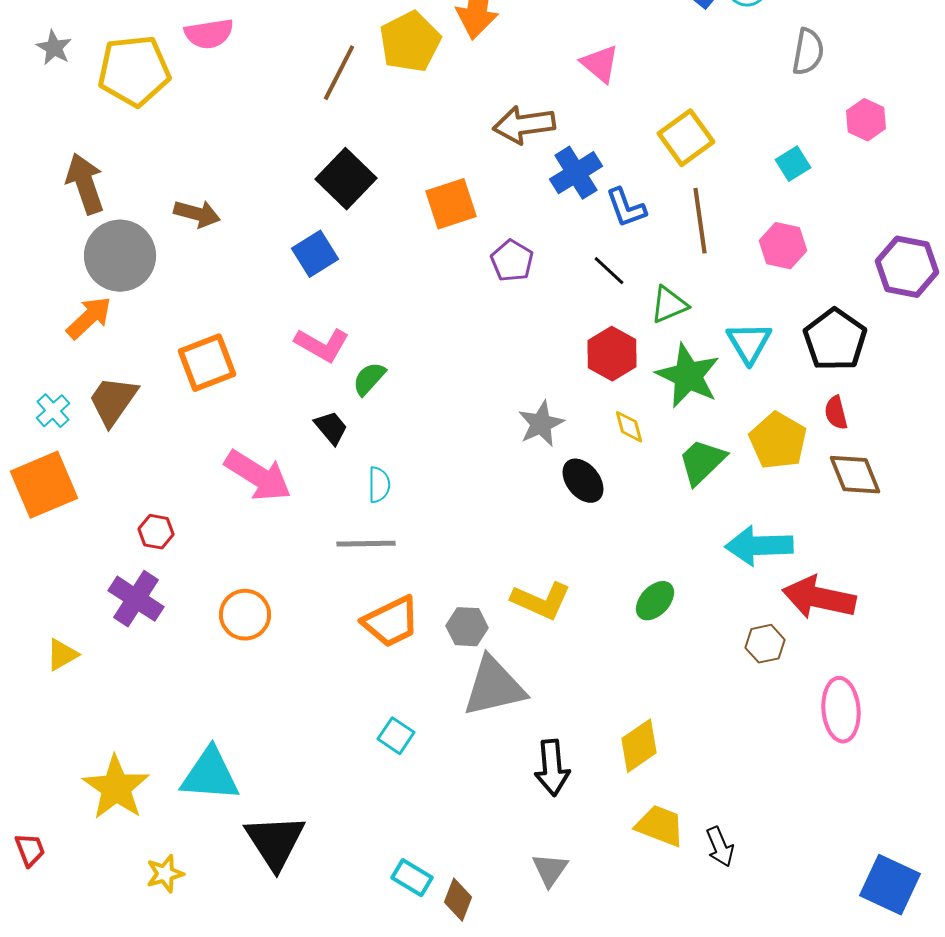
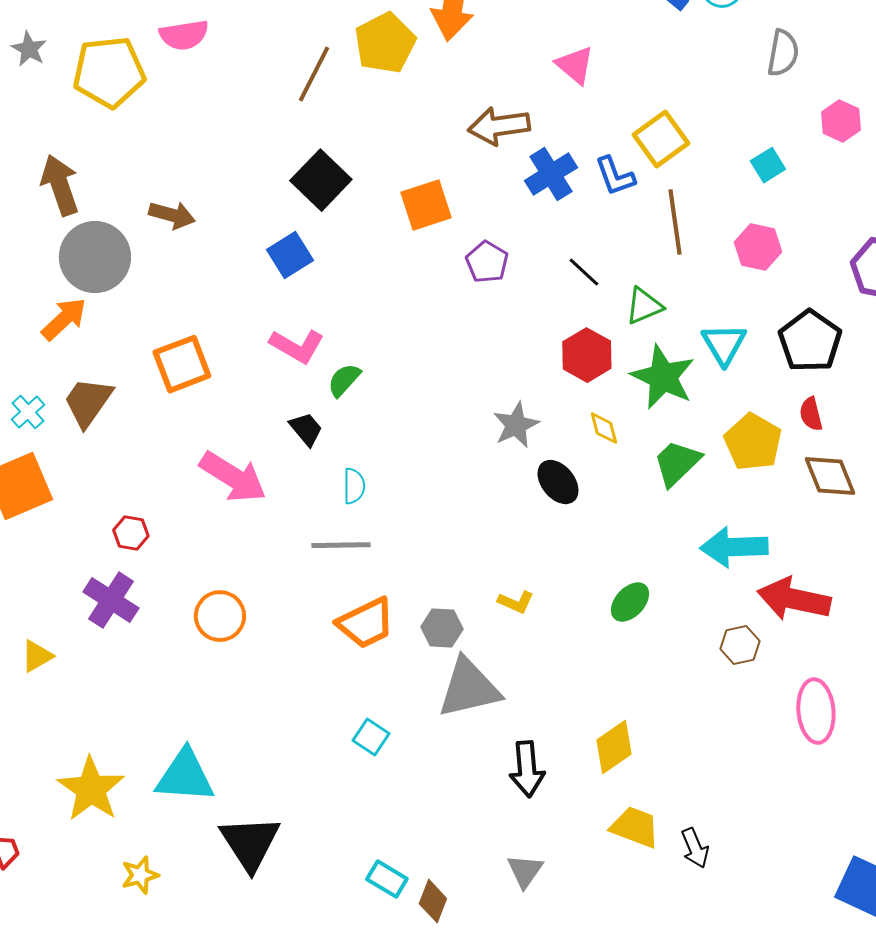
blue L-shape: (626, 208) -> (615, 176), moved
yellow L-shape: (541, 601) -> (516, 602), size x0.6

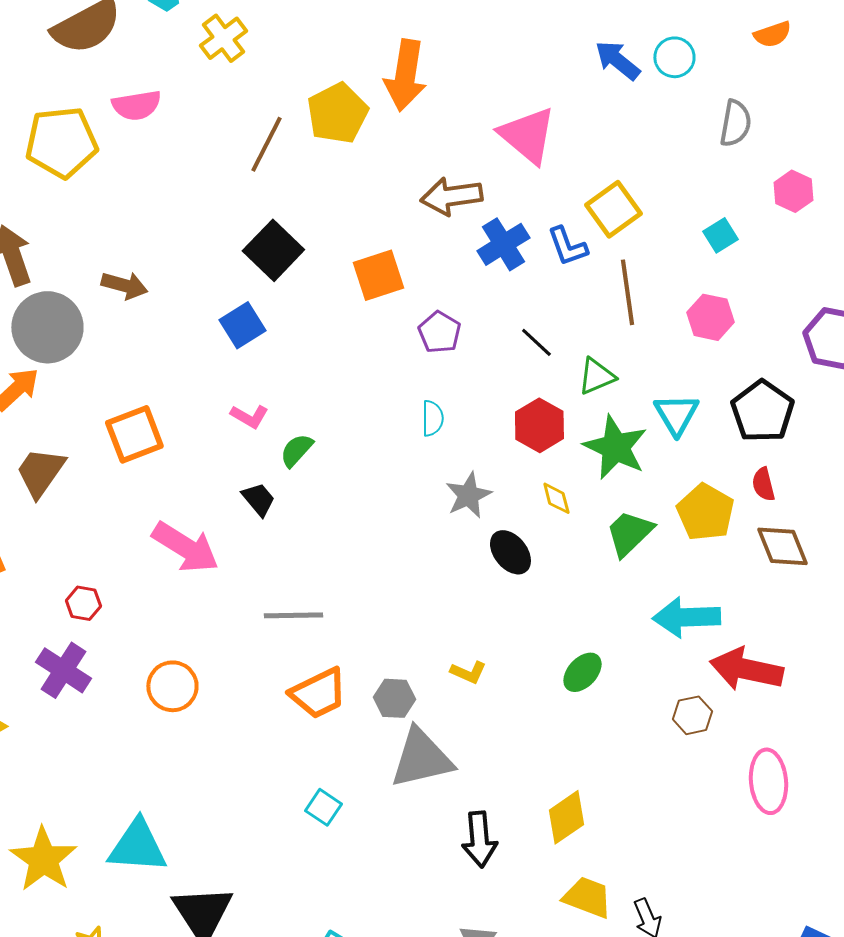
pink triangle: (575, 65) -> (527, 135), size x1.5
pink L-shape: (297, 346) -> (249, 416), size x0.7
cyan semicircle: (354, 486) -> (432, 418), moved

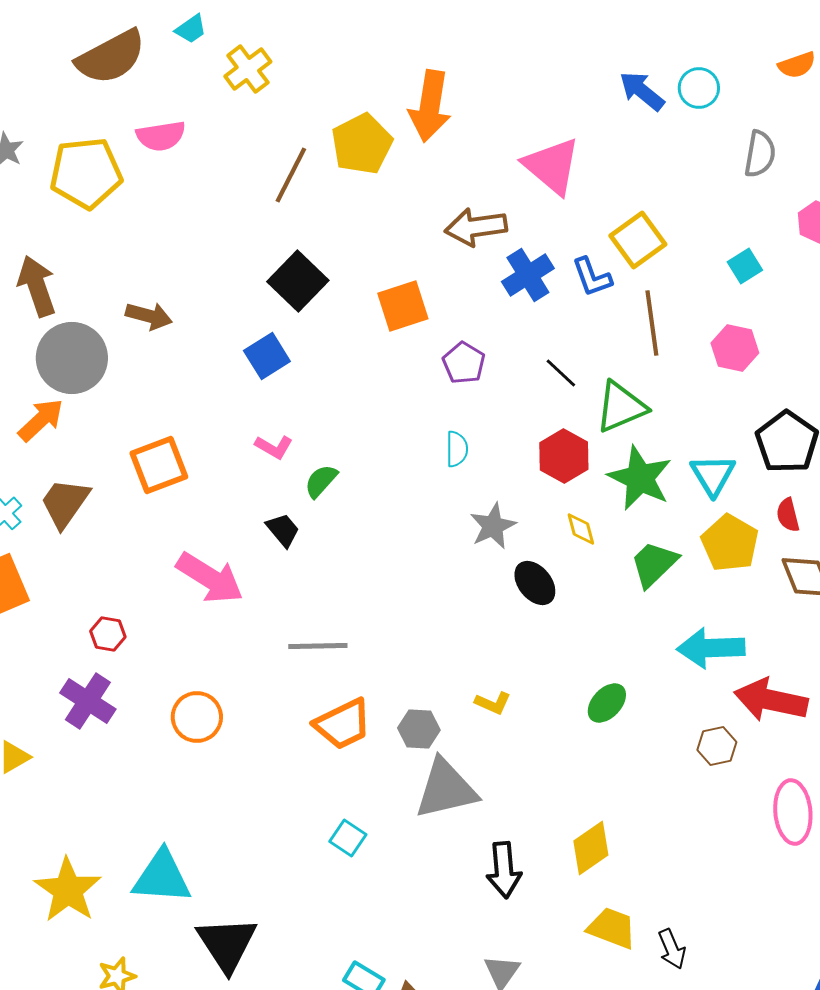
green triangle: (596, 376) -> (621, 407), size x1.4
cyan triangle: (676, 414) -> (713, 475), moved

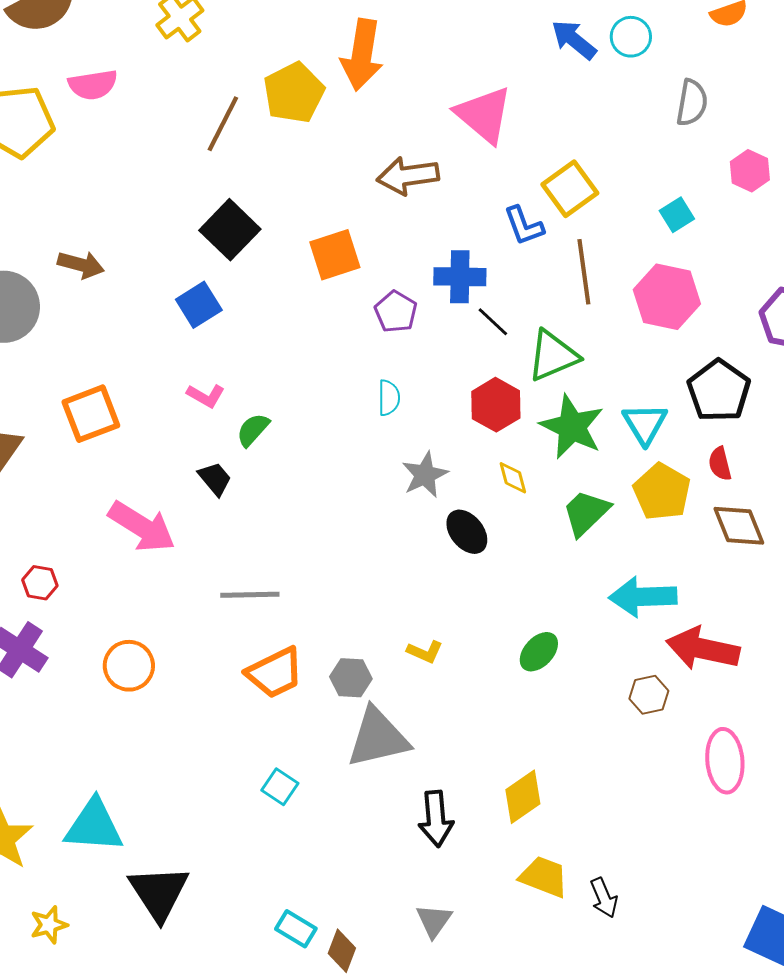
blue cross: (528, 275) -> (460, 277), moved, turned 33
pink hexagon: (735, 348) -> (667, 297), size x1.4

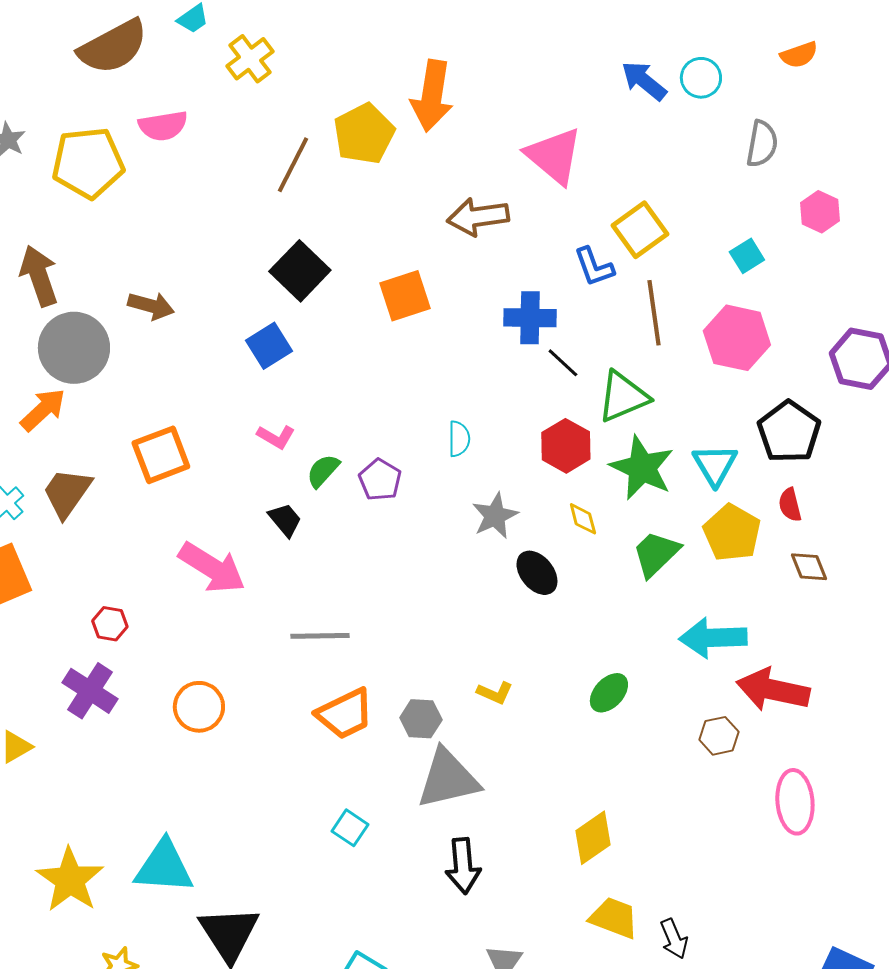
purple pentagon: (396, 312) -> (380, 480), moved
brown diamond: (739, 526) -> (809, 567), size x0.7
black arrow: (436, 819) -> (463, 866), moved

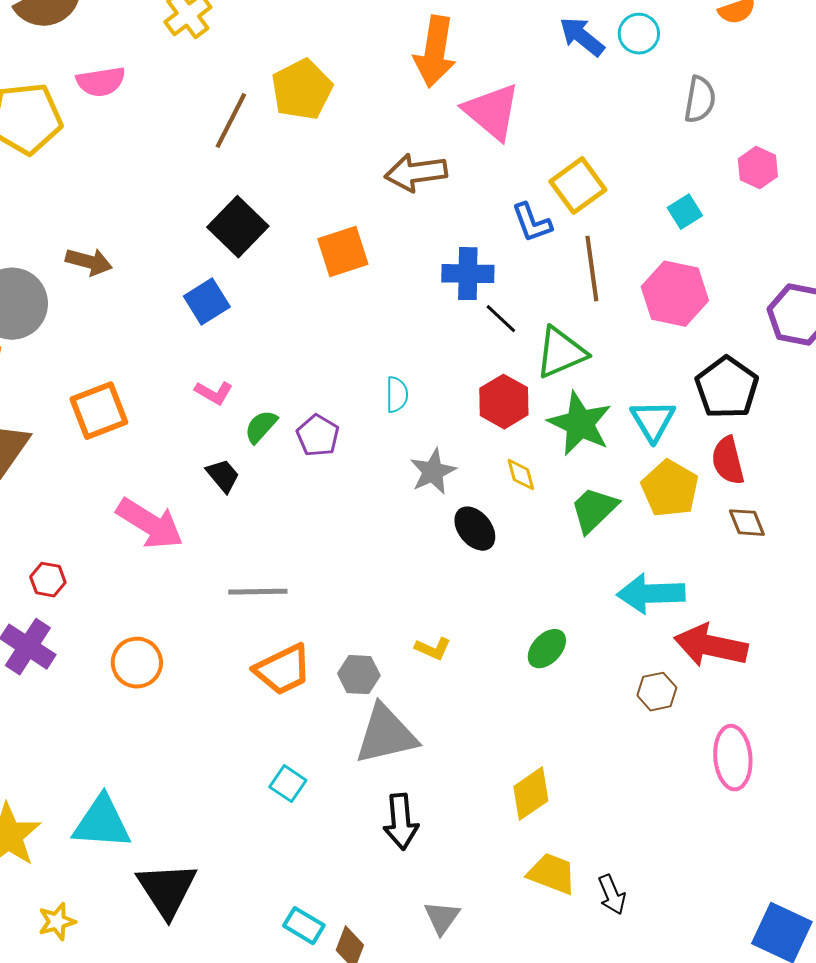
orange arrow: (432, 96) -> (435, 52), moved
red semicircle: (790, 505) -> (728, 461), size x1.4

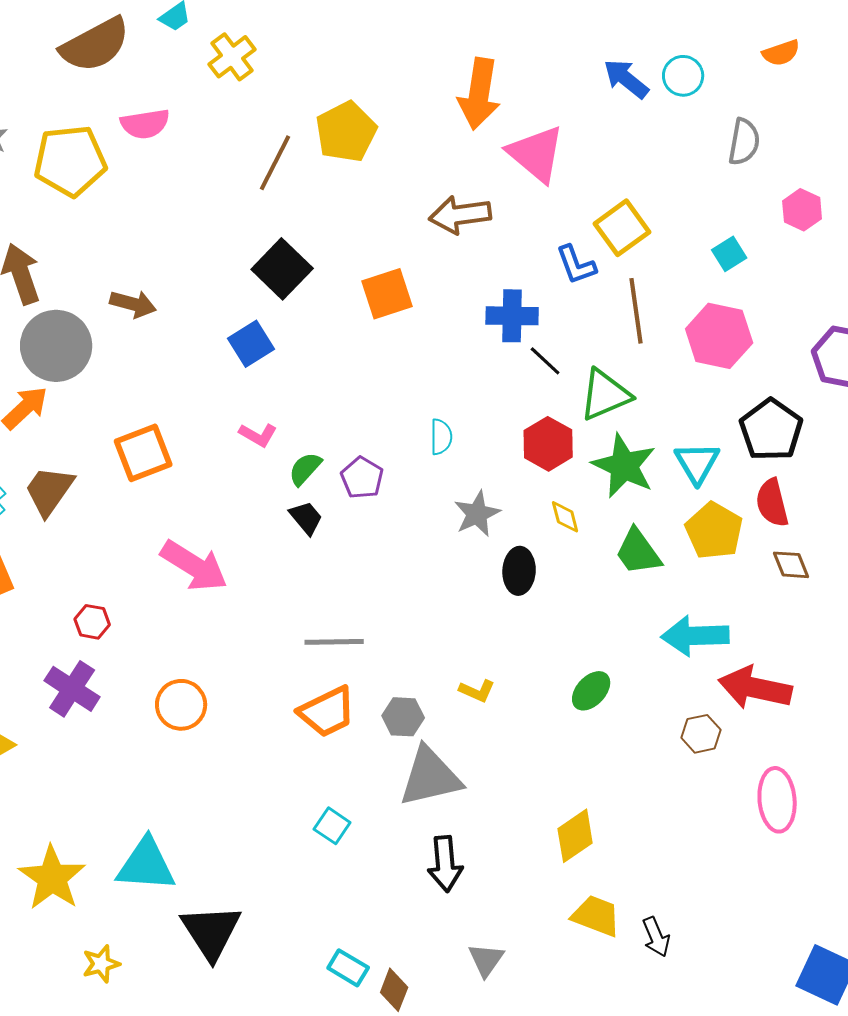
black trapezoid: (223, 476) -> (306, 518), moved
green trapezoid: (594, 510) -> (638, 552), turned -82
black ellipse: (475, 529) -> (519, 571), turned 42
gray line: (258, 592) -> (334, 642), moved

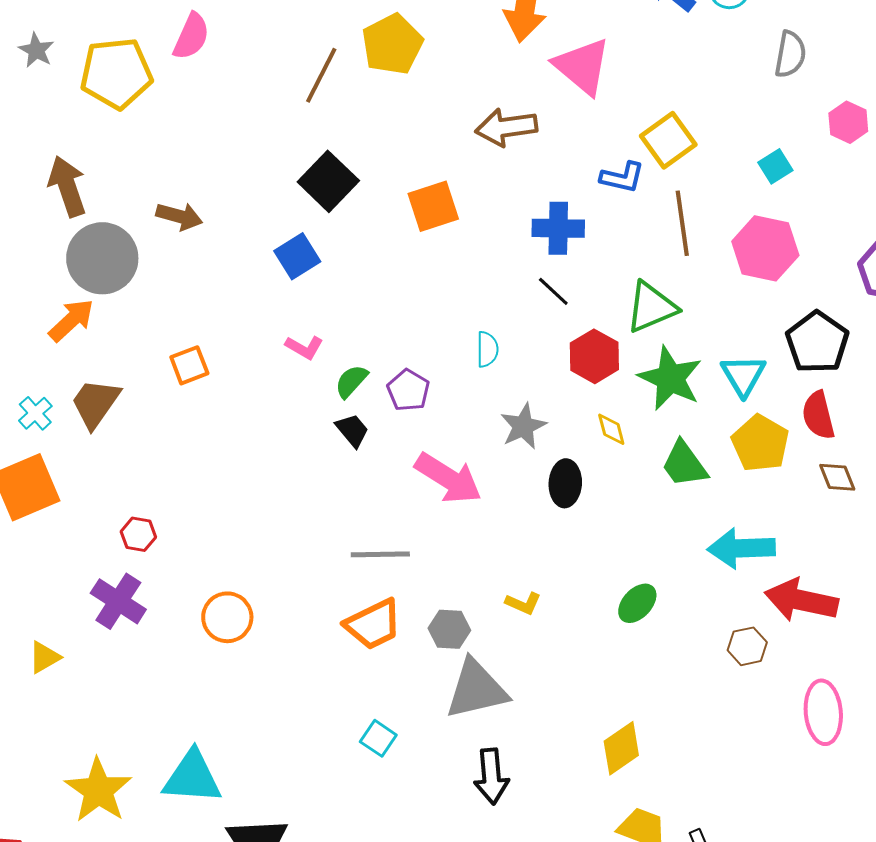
pink semicircle: (145, 124) -> (191, 36), turned -57
blue L-shape: (576, 265) -> (622, 177), turned -57
black line: (545, 361) -> (553, 291), moved
orange square: (143, 453) -> (189, 365), size x0.7
pink arrow: (194, 566) -> (448, 478), moved

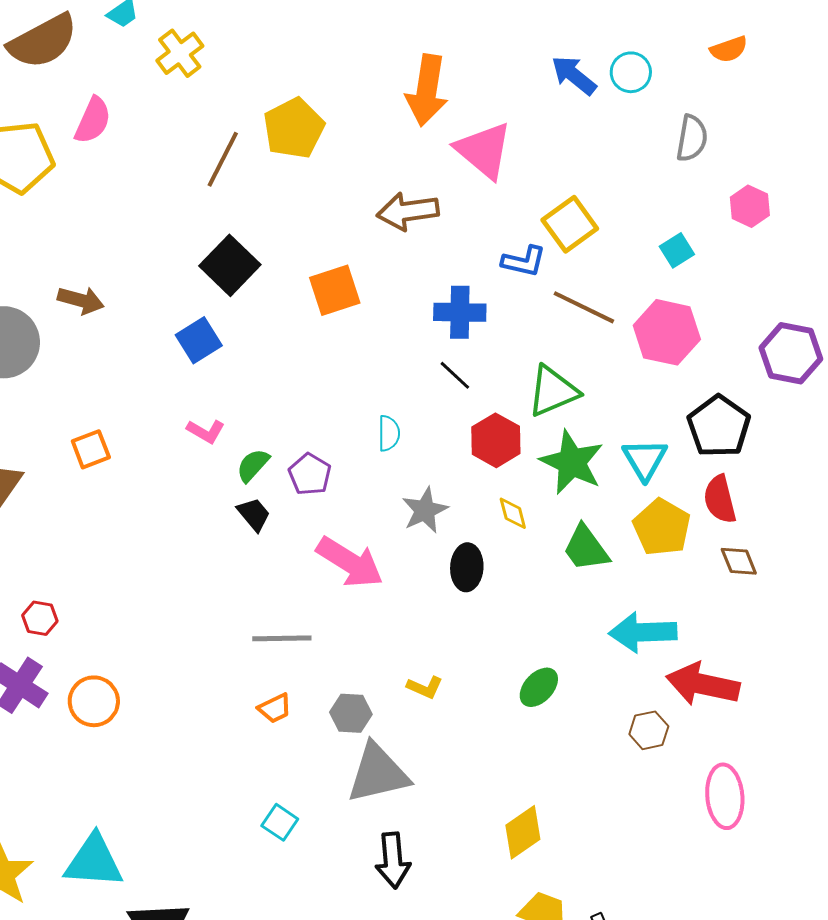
brown line: (682, 223) -> (584, 307), turned -56
orange circle: (227, 617) -> (94, 701), moved
orange trapezoid: (373, 624) -> (275, 708), size x0.6

